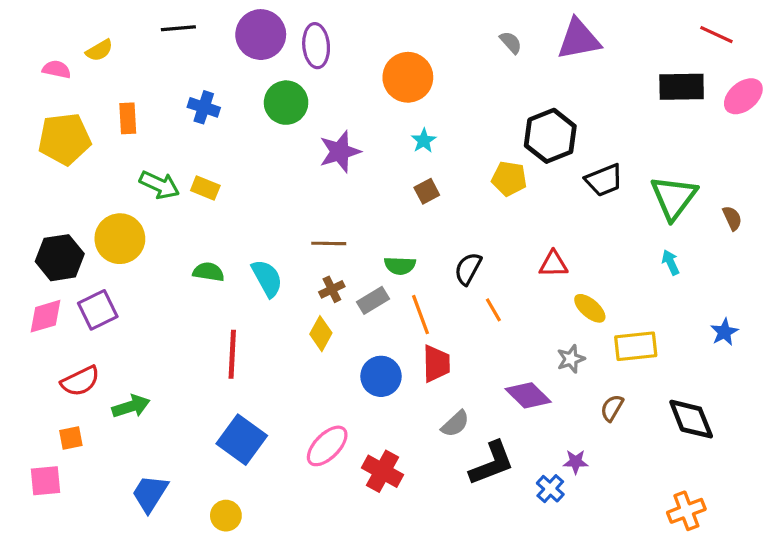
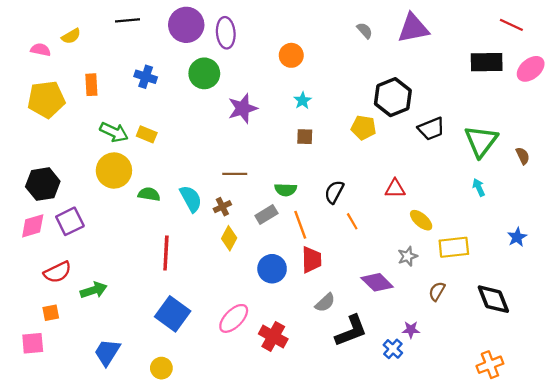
orange circle: (408, 77) -> (291, 55), size x0.7
brown square: (427, 191) -> (305, 137), turned 30
yellow circle: (120, 239) -> (114, 170), moved
brown cross: (332, 289) -> (222, 207), moved

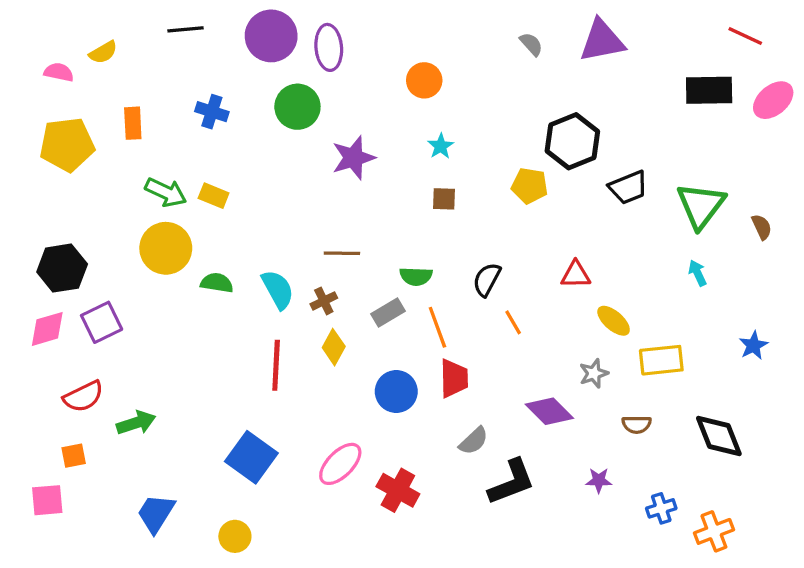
red line: (166, 253) -> (276, 365), moved
brown semicircle: (437, 291) -> (637, 424), turned -120
blue cross: (393, 349) -> (661, 508), moved, turned 30

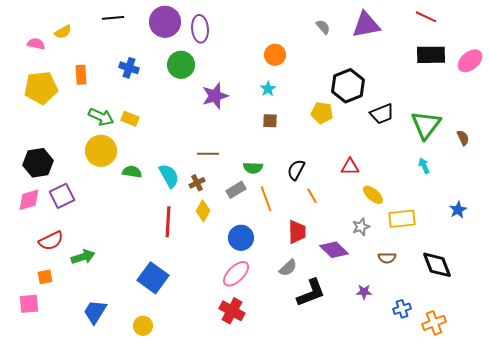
red line: (745, 36) -> (426, 17), moved
orange circle: (424, 80) -> (275, 55), moved
red trapezoid: (454, 378) -> (297, 232), moved
pink ellipse: (340, 464) -> (236, 274), moved
red cross: (398, 490) -> (232, 311), moved

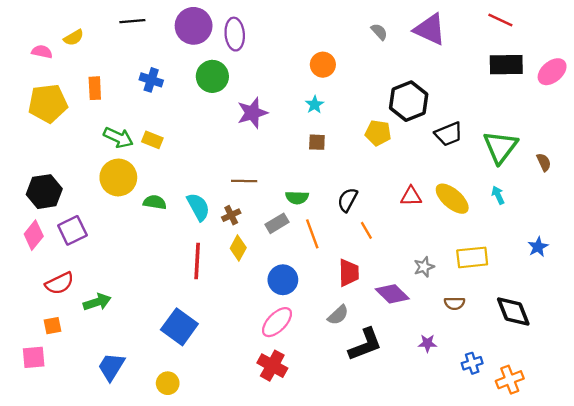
purple triangle: (366, 25) -> (430, 29), turned 36
yellow ellipse: (373, 195) -> (452, 199), moved, size x1.4
pink diamond: (29, 200) -> (34, 235), turned -35

